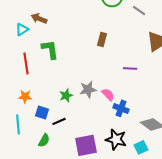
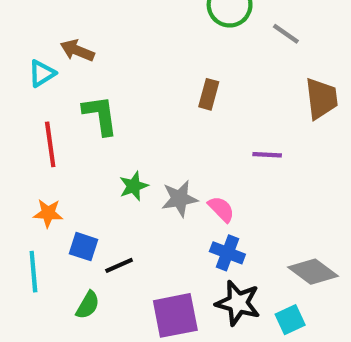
green star: (66, 95) -> (134, 186), moved
blue cross: (121, 108) -> (227, 253), moved

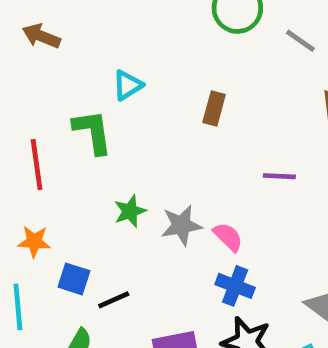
brown arrow: (77, 51) -> (41, 36), moved
cyan triangle: (42, 73) -> (128, 85), moved

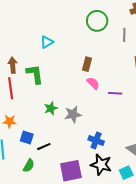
brown arrow: (41, 36) -> (13, 65), moved, turned 63
gray line: (300, 41) -> (124, 35), turned 56
cyan triangle: (128, 85) -> (47, 42), moved
pink semicircle: (228, 237) -> (93, 83), moved

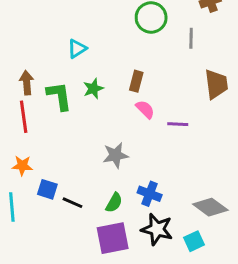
green star: (51, 108) -> (93, 89), moved
black line: (44, 147) -> (73, 203), turned 48
green semicircle: (29, 166) -> (114, 203), moved

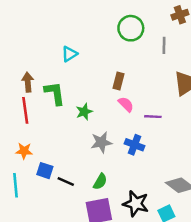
green star: (93, 89) -> (84, 112), moved
blue cross: (150, 194) -> (134, 145), moved

